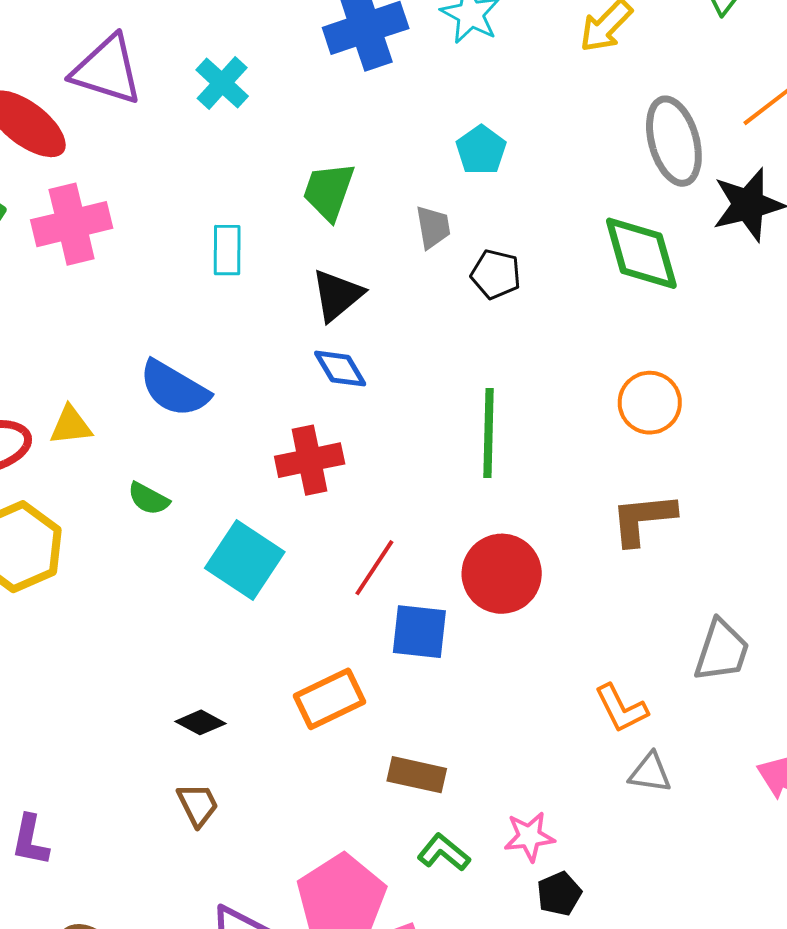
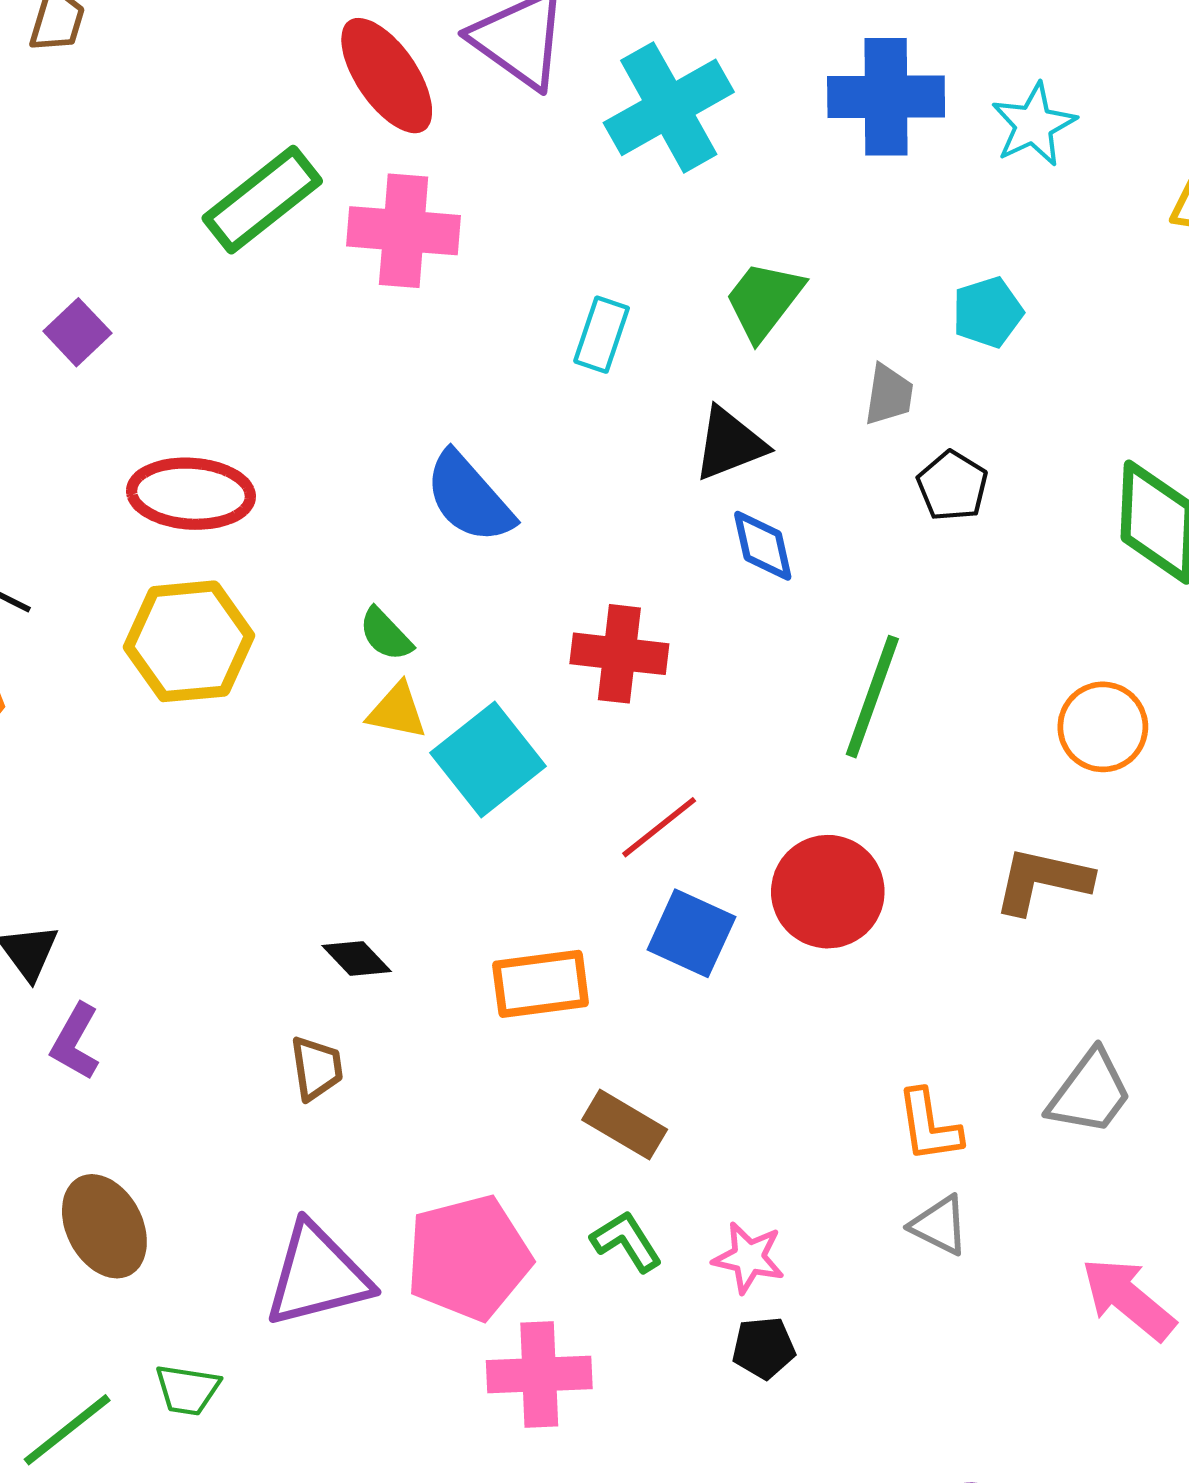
cyan cross: (222, 83) -> (669, 107), size x1.6
blue diamond: (340, 369) -> (763, 546), moved
yellow triangle: (71, 425) -> (397, 711), moved

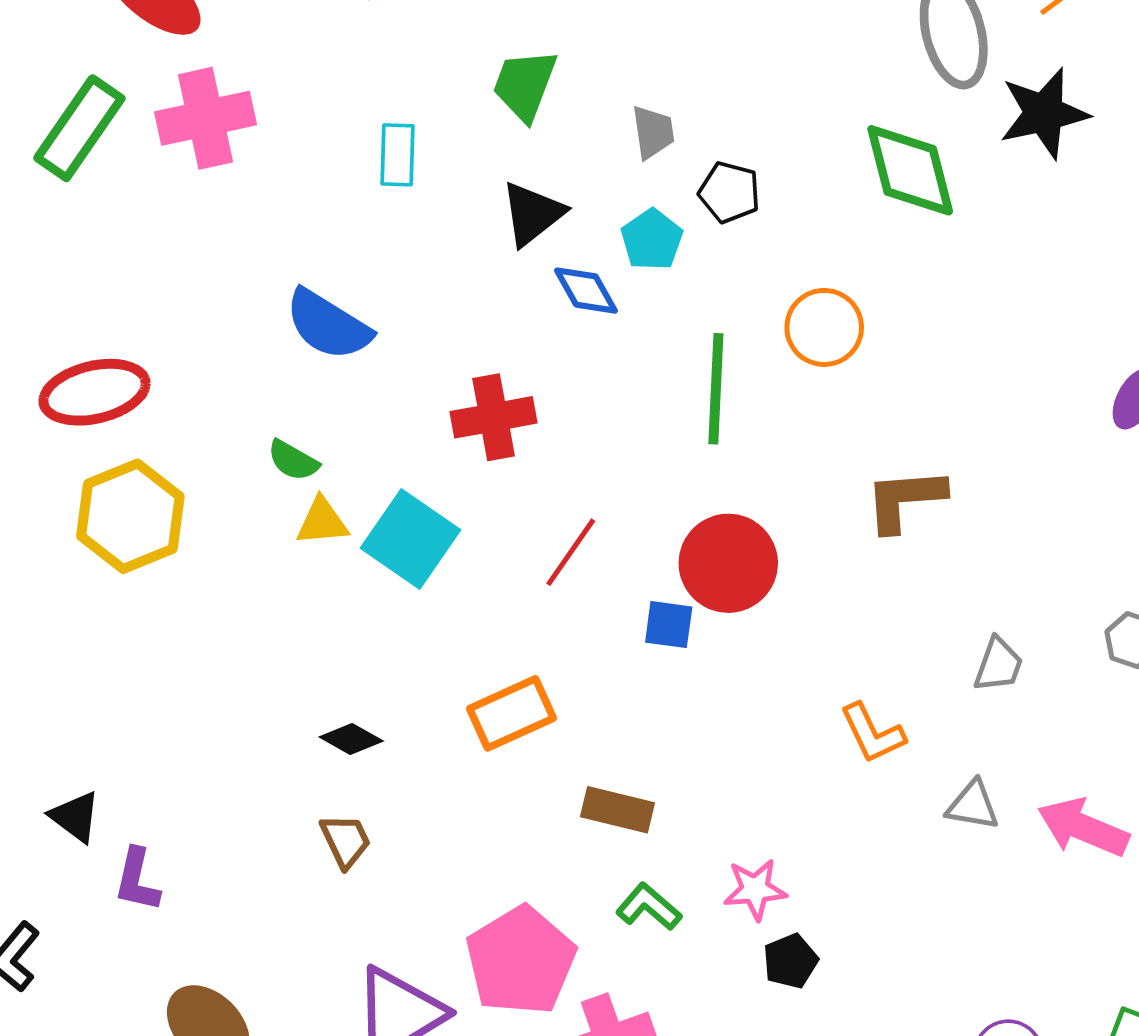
cyan pentagon: (988, 312) -> (652, 240), moved
orange circle: (1103, 727) -> (824, 327), moved
blue square: (691, 933) -> (669, 625), moved, size x0.7
gray trapezoid: (1090, 1093) -> (998, 665), size x0.7
gray triangle: (940, 1225) -> (973, 805), moved

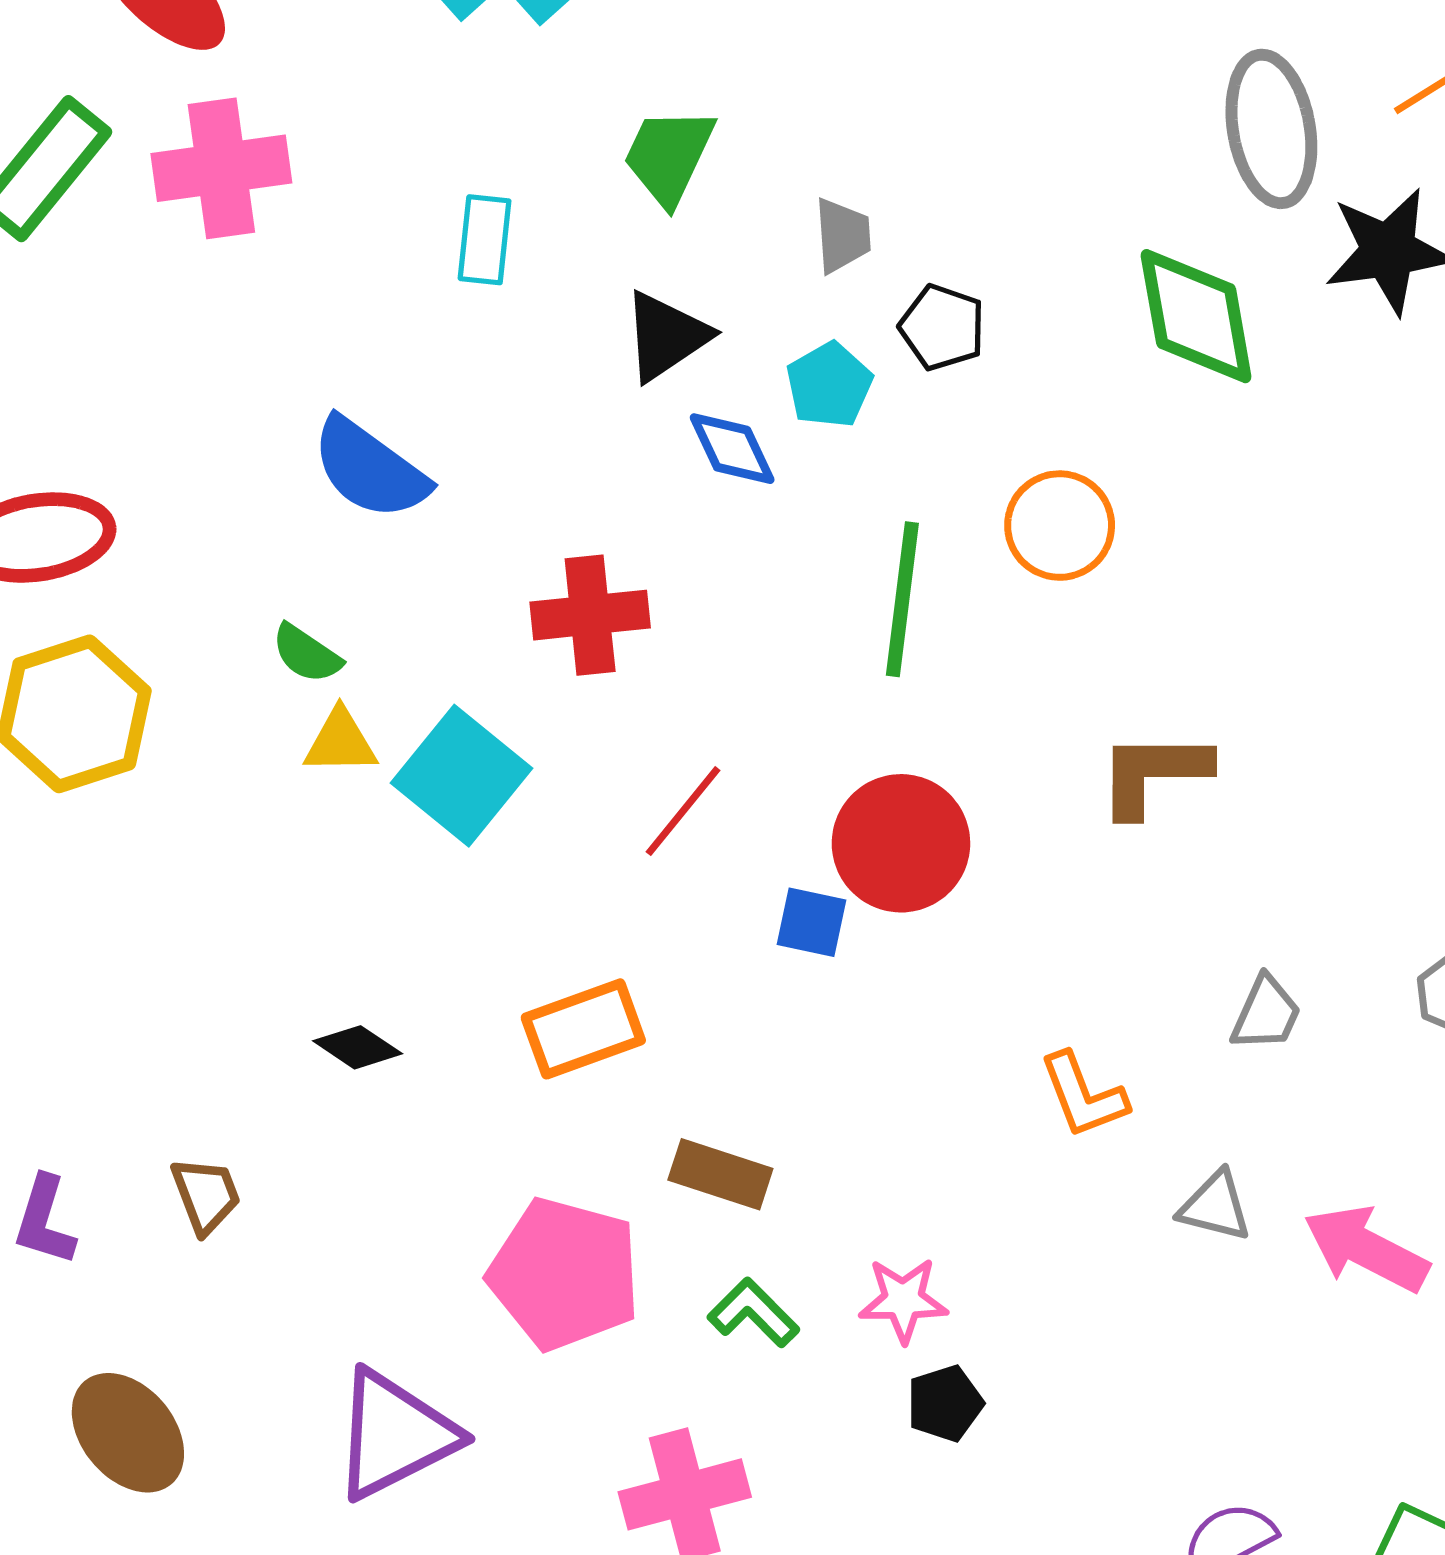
brown trapezoid: (346, 841) -> (206, 1195), moved
pink pentagon: (521, 961) -> (565, 1274), moved, turned -30

